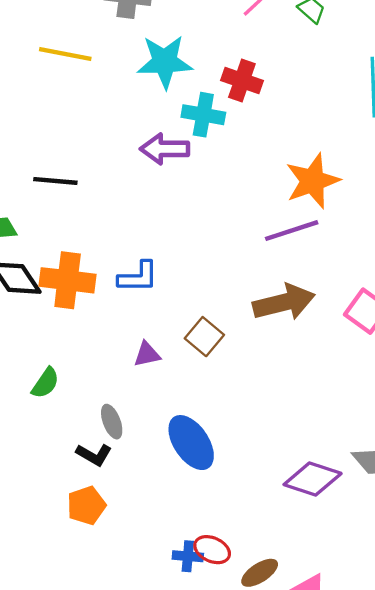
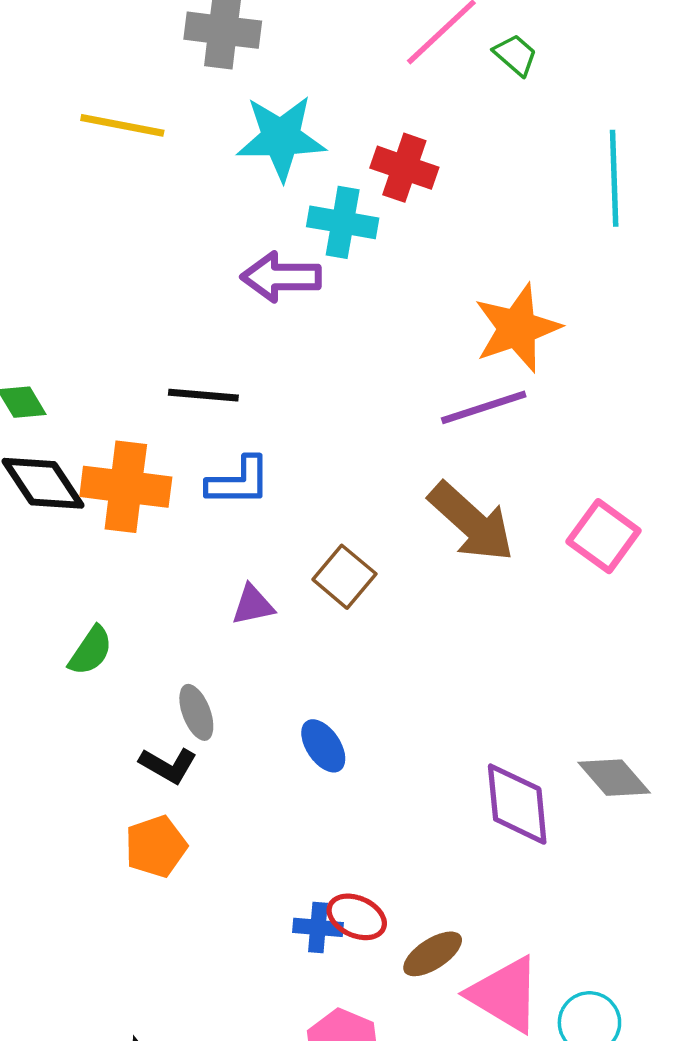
black line: (55, 181) -> (203, 395), moved
brown arrow: (284, 302) -> (471, 522), turned 56
blue ellipse: (191, 443) -> (323, 746), size x0.6
purple diamond: (313, 479) -> (517, 804), turned 66

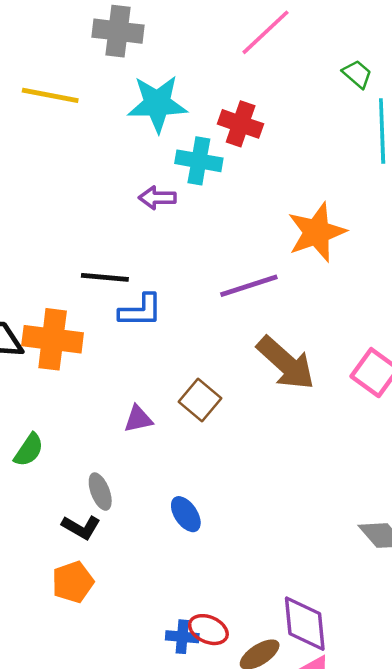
green trapezoid: (515, 55) -> (357, 74), moved
purple arrow: (281, 277) -> (157, 198), size x0.7
purple line: (484, 407) -> (249, 286), moved
blue L-shape: (239, 481) -> (141, 311), moved
purple diamond: (517, 804) -> (305, 624), moved

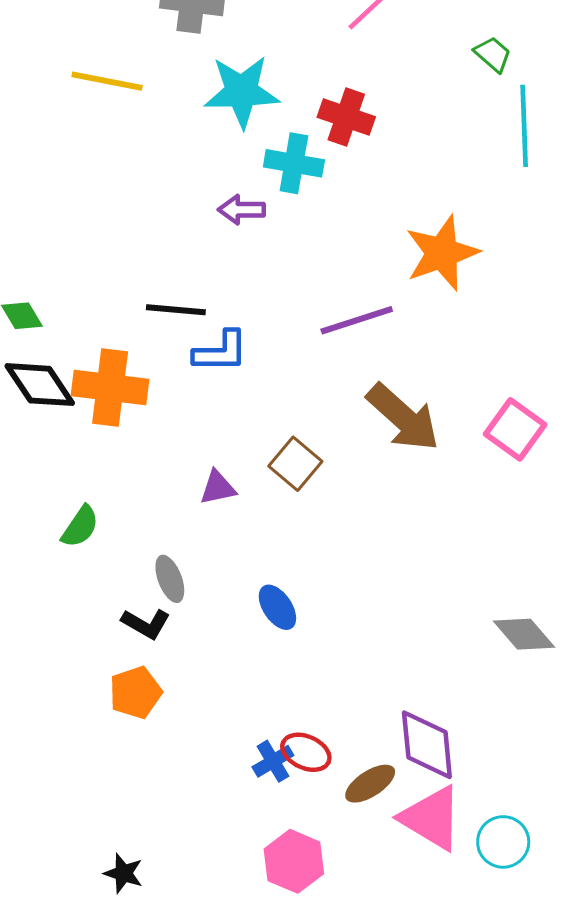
blue cross: (182, 637) -> (273, 761), turned -36

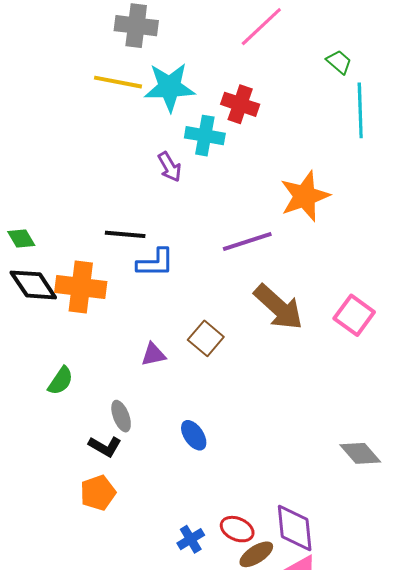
yellow line: (107, 81) -> (118, 82), moved
purple arrow: (242, 210) -> (170, 167), turned -120
red ellipse: (306, 752) -> (237, 529), moved

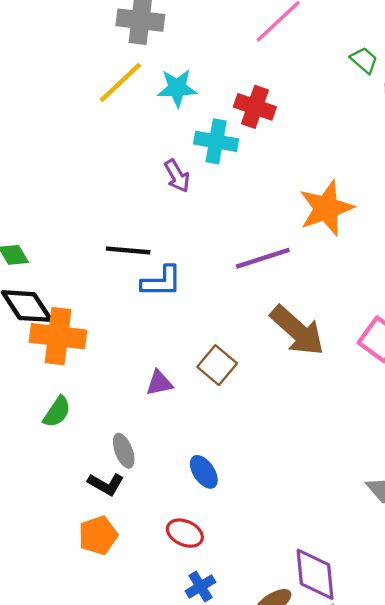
yellow line: (118, 82) -> (120, 82), turned -54
cyan star: (170, 87) -> (177, 88), size x0.7
orange cross: (81, 287) -> (58, 336), moved
red ellipse: (237, 529) -> (185, 533), moved

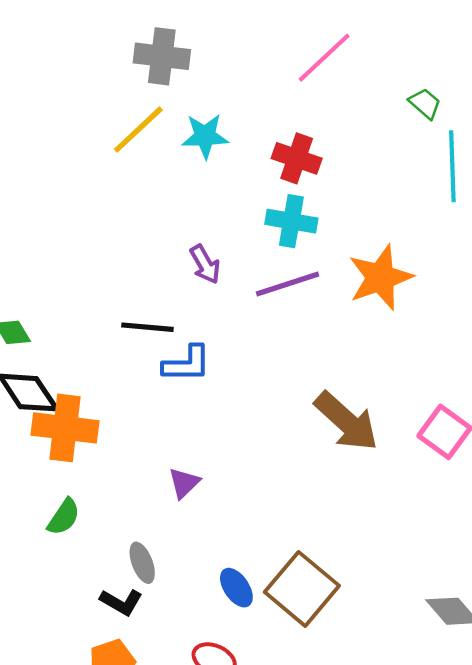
cyan cross: (216, 141) -> (291, 221), moved
purple arrow: (177, 176) -> (205, 264), moved
purple line: (263, 258) -> (287, 284), moved
brown square: (217, 365) -> (302, 589), moved, size x1.6
purple triangle: (159, 383) -> (184, 483), turned -32

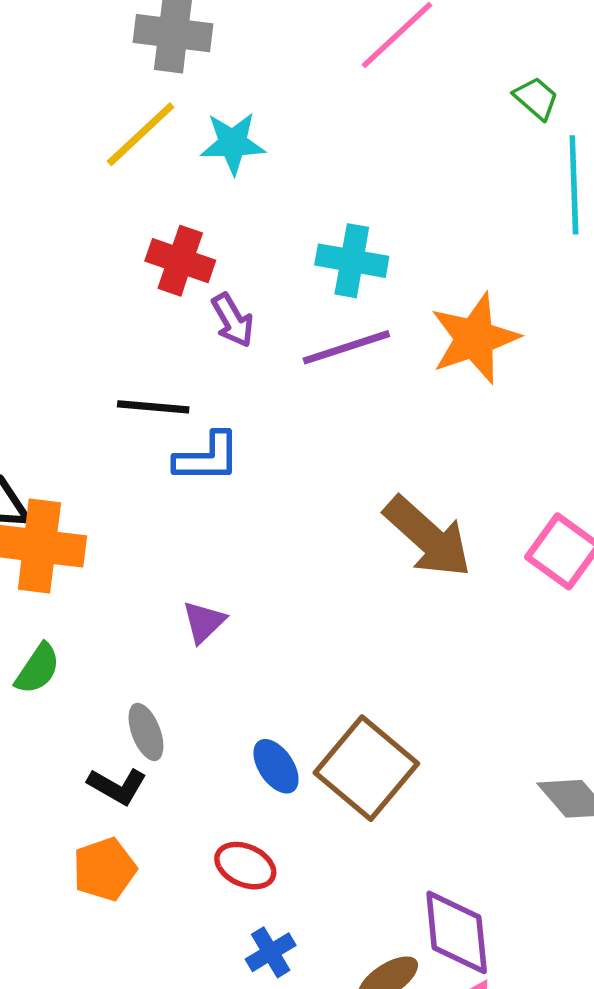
red cross: (297, 158) -> (180, 261), moved

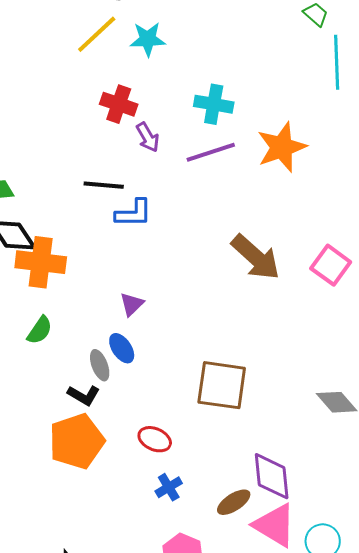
blue ellipse: (276, 766) -> (122, 348), moved
brown square: (366, 768) -> (222, 385), turned -32
orange pentagon: (104, 869) -> (77, 441), size x1.6

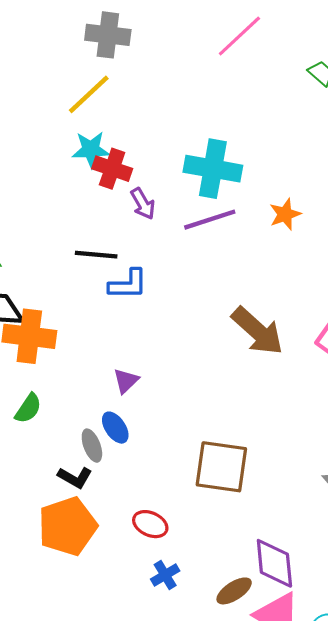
cyan star: (148, 39) -> (91, 150), moved
cyan cross: (214, 104) -> (213, 169), size x1.4
orange star: (282, 147) -> (285, 214), size x0.6

